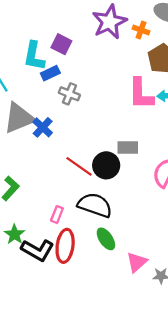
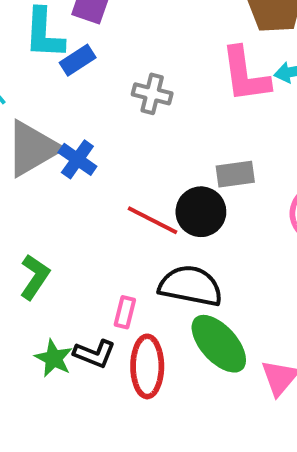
gray cross: (69, 94) -> (152, 94), moved
green ellipse: (106, 239) -> (219, 344), size x1.5
black L-shape: (38, 250) -> (94, 354), moved, size x0.7

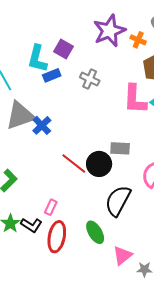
gray cross: (152, 94) -> (90, 79), moved
black semicircle: (191, 286) -> (118, 201), moved, turned -84
green ellipse: (219, 344) -> (95, 232), size x0.7

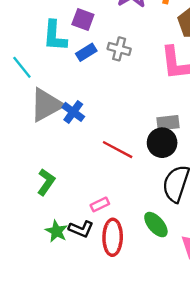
blue rectangle: (52, 75) -> (86, 52), moved
black circle: (99, 164) -> (162, 143), moved
pink rectangle: (51, 207) -> (100, 204), turned 49

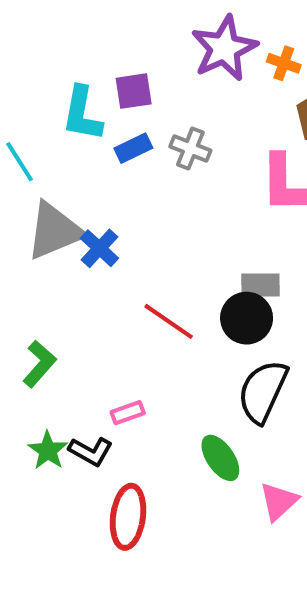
purple square: (83, 20) -> (134, 91), turned -35
red ellipse: (113, 237) -> (128, 517), moved

